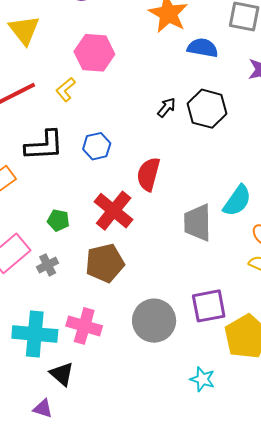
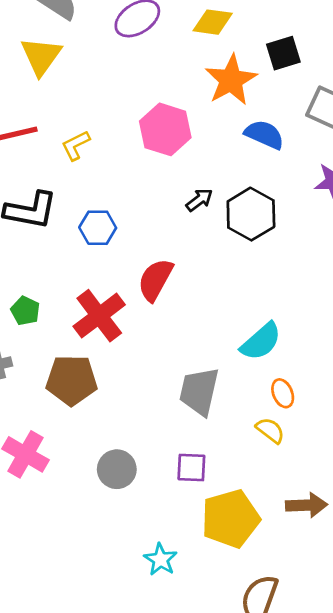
pink hexagon: (94, 53) -> (165, 129), moved
gray trapezoid: (198, 223) -> (199, 391), moved
purple square: (209, 306) -> (191, 467), size x0.7
gray circle: (154, 321) -> (117, 469), size x0.7

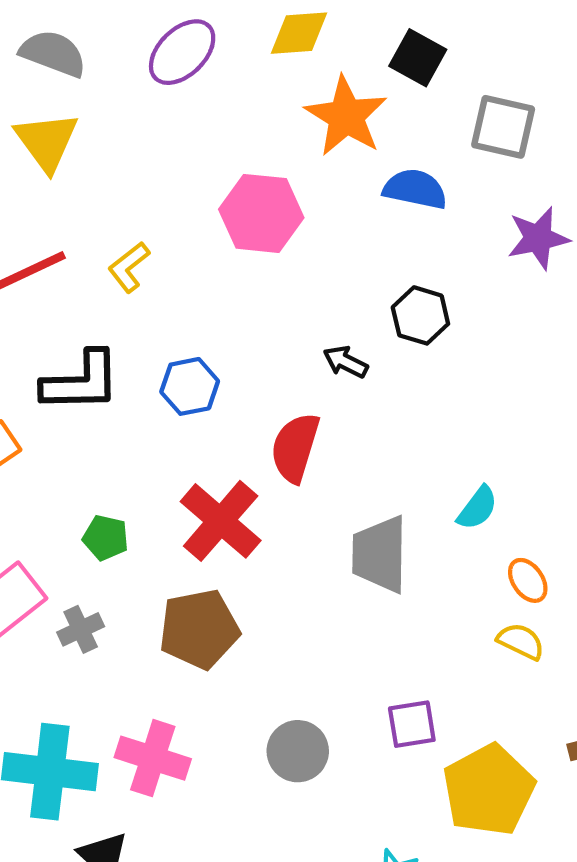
black square: (283, 53) -> (418, 58), turned -32
black arrow: (199, 200) -> (346, 362), moved, turned -104
black hexagon: (251, 214) -> (420, 315), size x0.7
cyan semicircle: (261, 342) -> (477, 508), size x0.7
gray trapezoid: (199, 391) -> (380, 554), moved

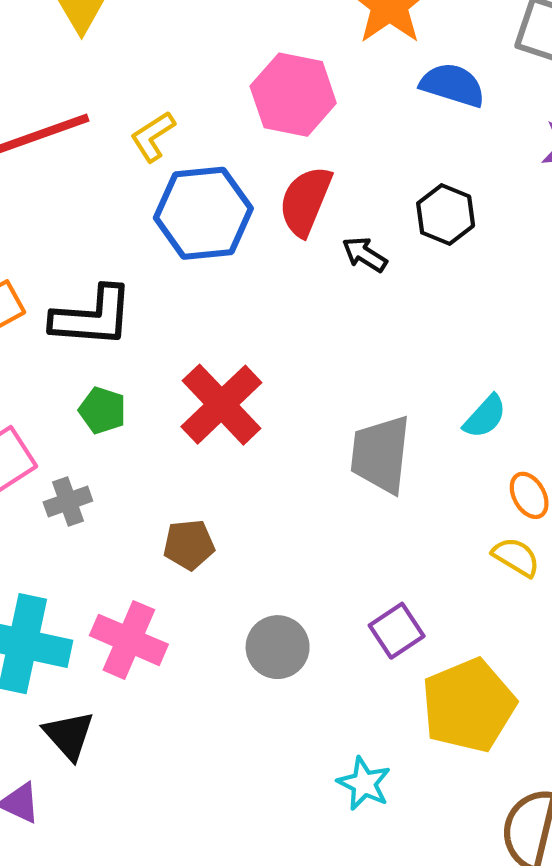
black L-shape: (81, 382) -> (92, 317), moved
blue hexagon: (190, 386) -> (203, 213), moved, size x1.6
red semicircle: (295, 448) -> (305, 201), moved
brown pentagon: (199, 629) -> (189, 545), moved, size x0.6
purple square: (412, 724) -> (397, 631), turned -30

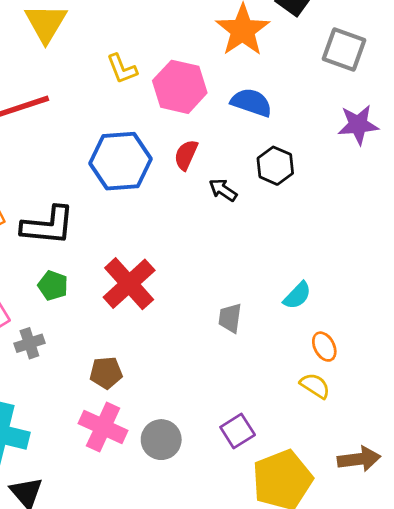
blue semicircle: (453, 85) -> (251, 102), moved
yellow L-shape: (153, 136) -> (122, 69), moved, turned -80
red semicircle: (305, 201) -> (186, 155), size x0.7
gray trapezoid: (381, 454) -> (230, 318), size x0.6
pink cross: (129, 640) -> (103, 427), moved

